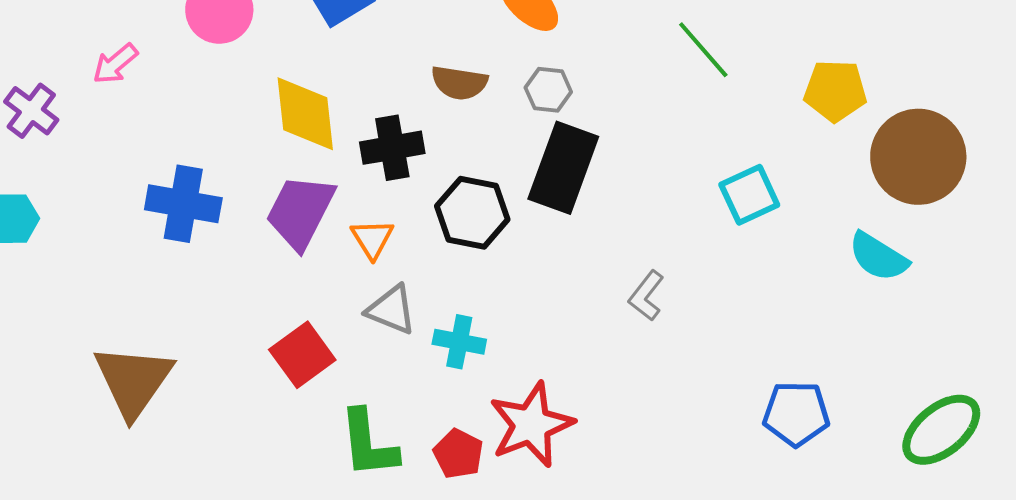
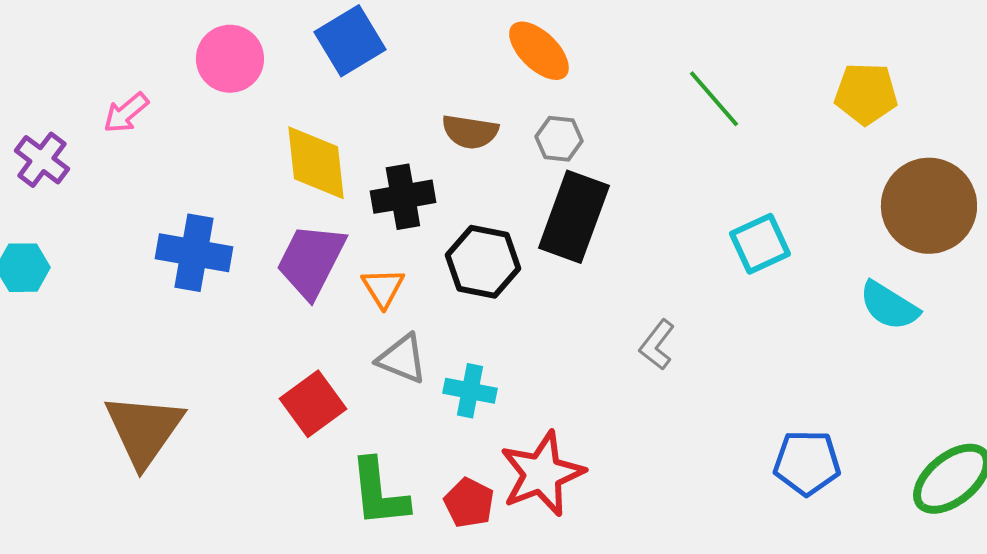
yellow pentagon: (835, 91) -> (866, 94), moved

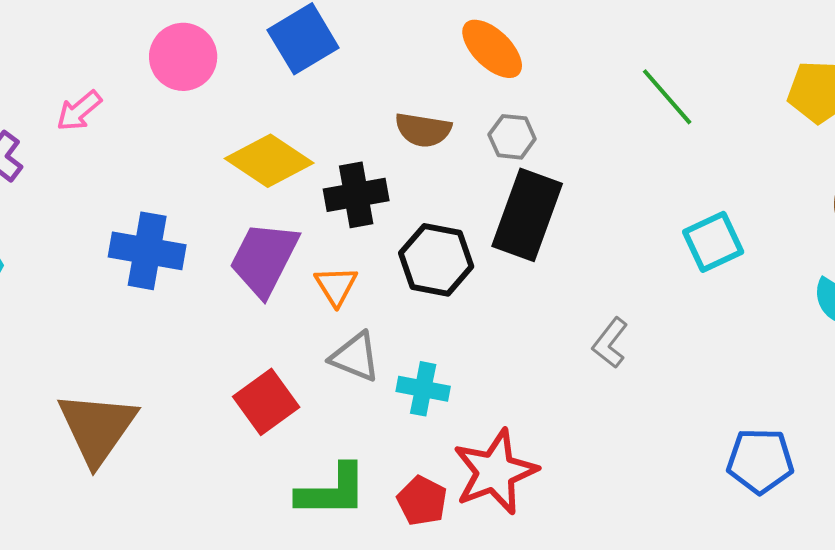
yellow diamond: (316, 163) -> (269, 161), turned -50
green L-shape: (379, 493) -> (332, 491), turned -84

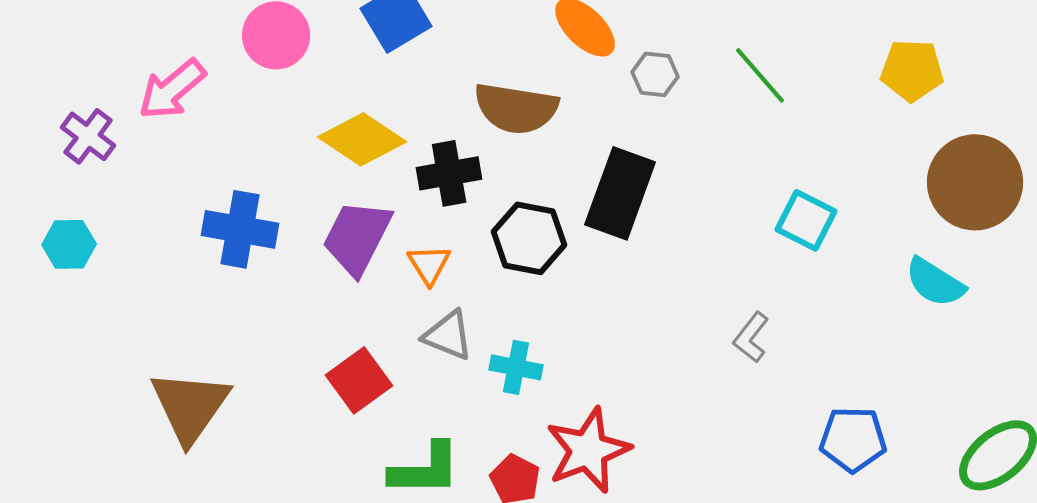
pink arrow: (79, 111) -> (172, 89), size x1.5
brown semicircle: (423, 130) -> (516, 108), size x1.5
gray hexagon: (512, 137) -> (655, 74), moved
cyan square: (713, 242) -> (806, 220), turned -38
gray L-shape: (610, 343) -> (751, 337), moved

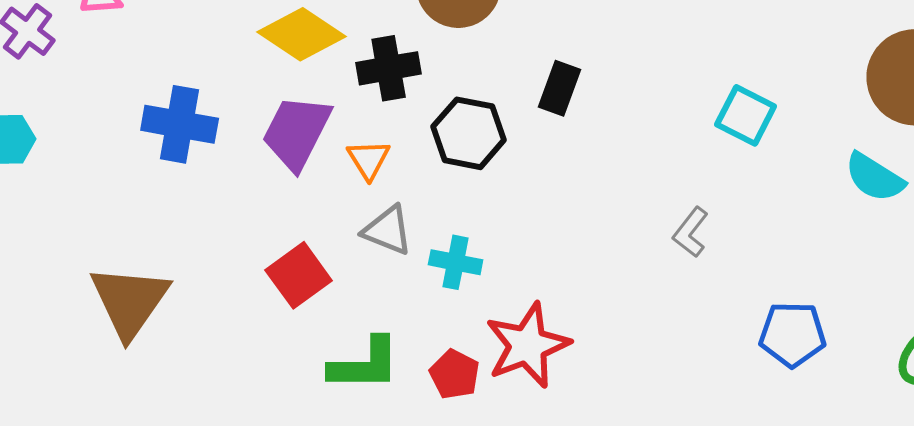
black rectangle: (620, 193) -> (560, 88), size x0.6

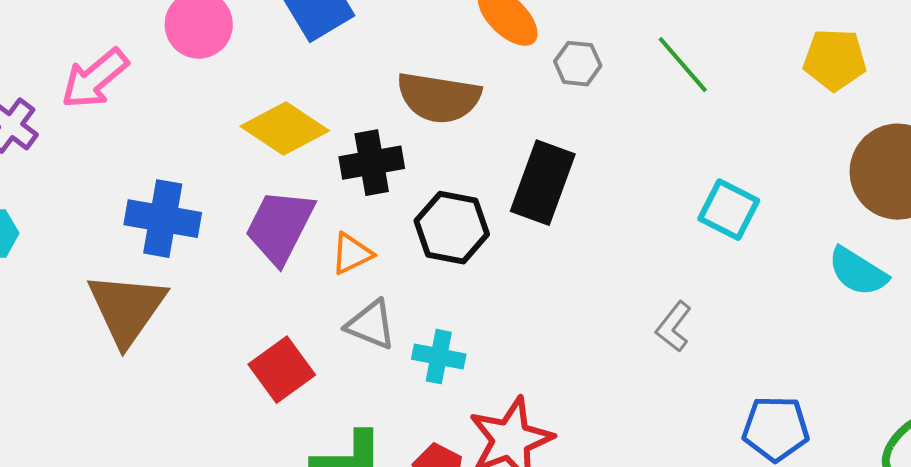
black rectangle: (560, 88) -> (543, 183), size x1.5
orange triangle: (369, 159) -> (352, 254), turned 36
brown triangle: (130, 301) -> (127, 309), moved

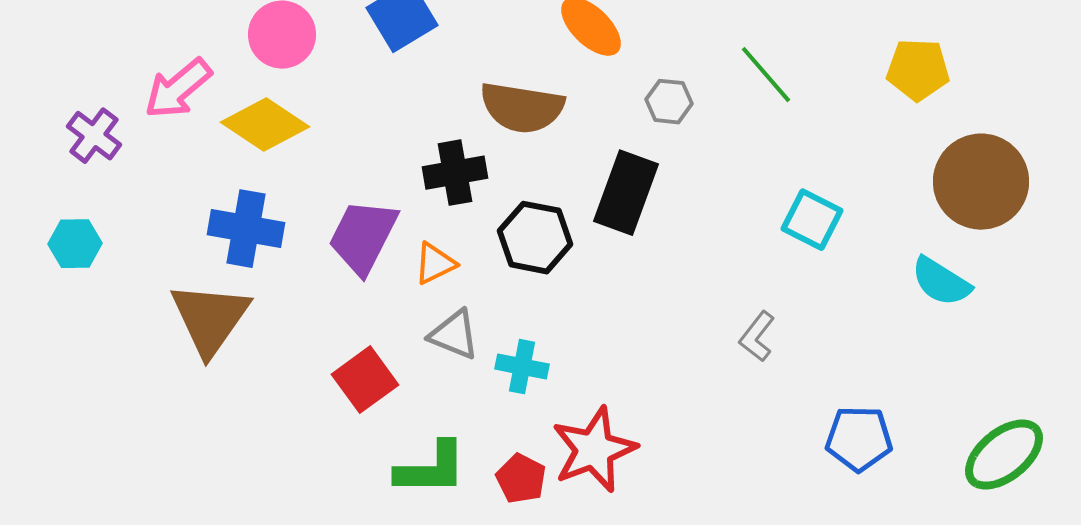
gray hexagon: (578, 64) -> (669, 102), moved
yellow diamond: (285, 129) -> (265, 125), moved

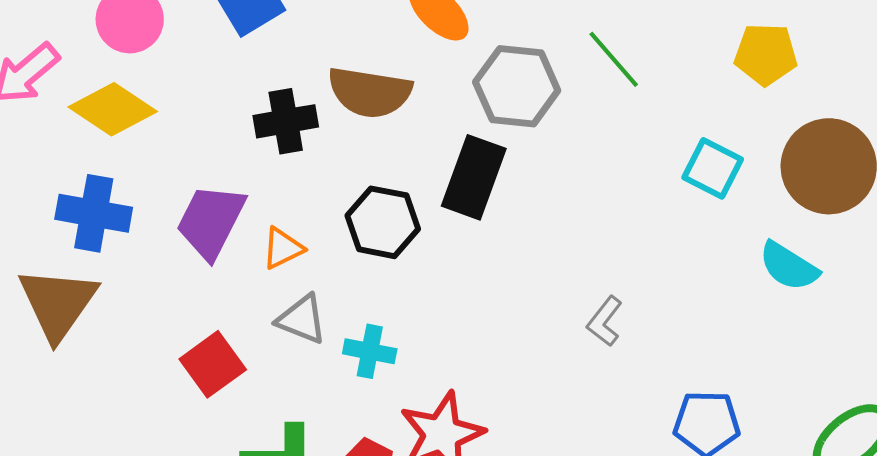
gray hexagon: (669, 102) -> (517, 86), size x1.8
black cross: (455, 173) -> (286, 121), moved
cyan square: (812, 220) -> (713, 168), moved

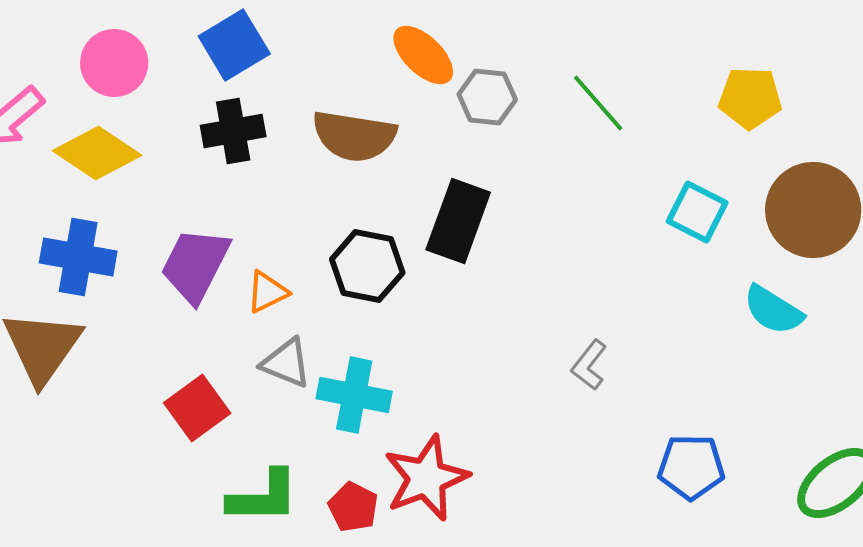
gray hexagon: (517, 86) -> (487, 97), moved, size x0.7
black cross: (286, 121) -> (233, 131), moved
cyan cross: (370, 351) -> (354, 395), size x1.4

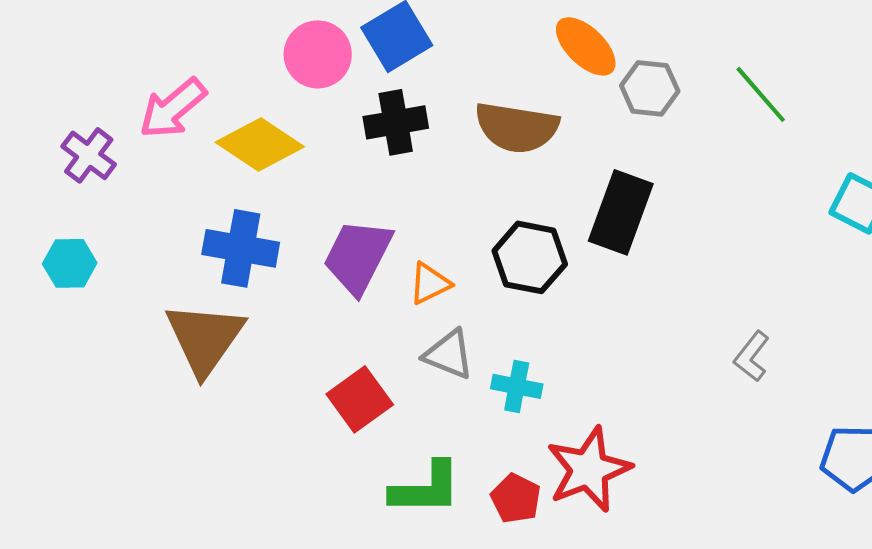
pink circle: (114, 63) -> (318, 54), moved
cyan cross: (354, 395) -> (517, 386), size x0.7

